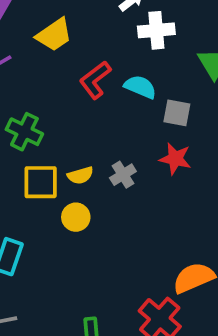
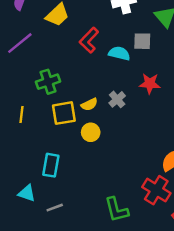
cyan semicircle: (140, 87) -> (119, 53), moved
gray square: (177, 113) -> (142, 41), moved
green cross: (24, 132) -> (48, 82), turned -35

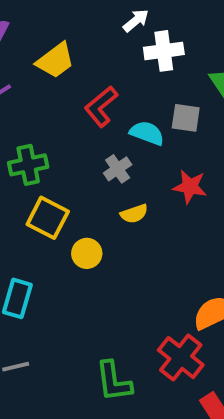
gray cross: (117, 99) -> (118, 169), moved
yellow semicircle: (89, 104) -> (134, 214), moved
yellow square: (64, 113) -> (48, 218), turned 30

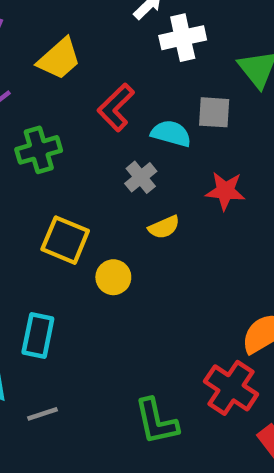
green cross: (28, 165) -> (39, 150), moved

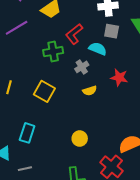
gray square: (214, 112) -> (112, 31), moved
green cross: (39, 150) -> (53, 52), moved
yellow circle: (113, 277) -> (80, 139), moved

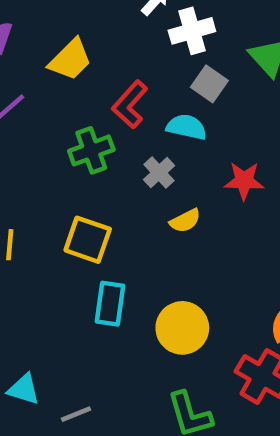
gray square: (112, 31) -> (209, 84), turned 35
cyan rectangle: (27, 133) -> (110, 304), moved
yellow circle: (80, 139) -> (182, 328), size x1.5

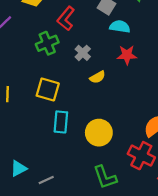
cyan semicircle: (186, 127) -> (120, 27), moved
cyan triangle: (24, 389) -> (19, 168), turned -42

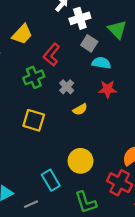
cyan rectangle: (61, 122) -> (51, 180), moved, turned -36

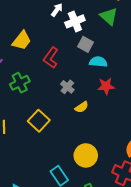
green triangle: (117, 30) -> (109, 16), moved
green cross: (34, 77) -> (20, 83), moved
yellow square: (34, 120) -> (39, 121), turned 30

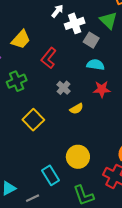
gray square: (85, 44) -> (91, 40), moved

